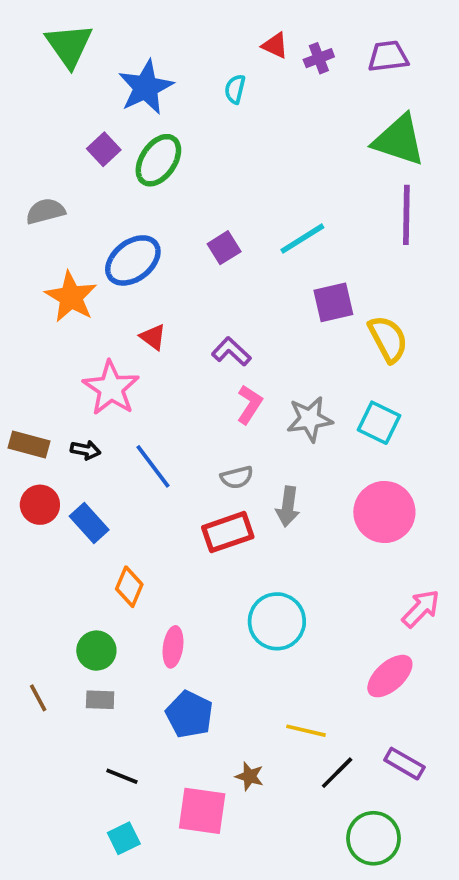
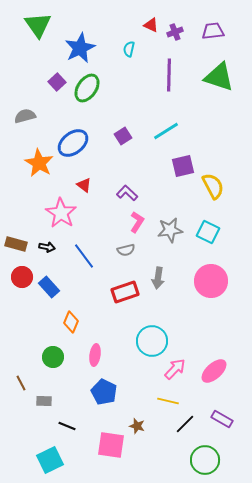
purple line: (406, 215) -> (169, 75), moved
gray semicircle: (237, 477) -> (126, 250), moved
pink arrow: (421, 609) -> (175, 369), moved
gray rectangle: (100, 700) -> (44, 401), moved
cyan square: (124, 838) -> (50, 460), moved, size x1.5

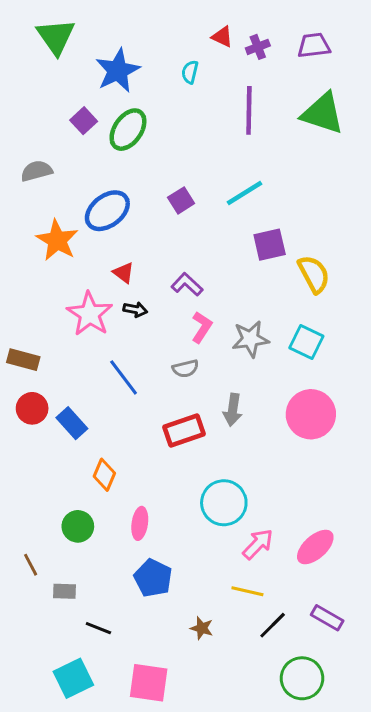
black arrow: (47, 247) -> (135, 310), moved
pink square: (111, 445) -> (149, 683), moved

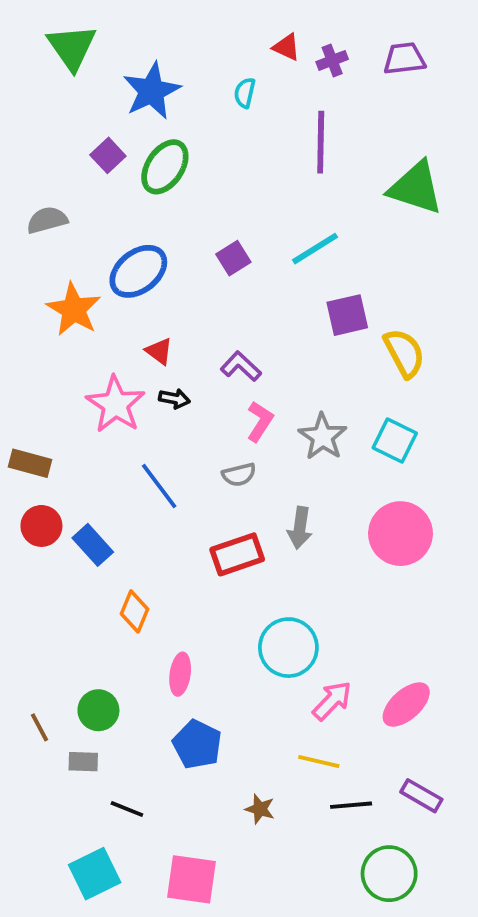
green triangle: (323, 113) -> (416, 188), moved
gray star: (250, 339) -> (323, 437), turned -30
green circle: (78, 526) -> (98, 710), moved
black line: (273, 625) -> (351, 805), turned 40

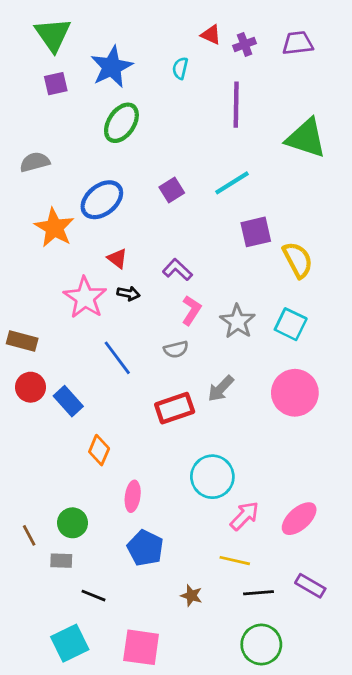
purple square: (108, 155) -> (56, 84), moved, turned 30
gray arrow: (300, 528) -> (221, 389), turned 36
green circle: (389, 874) -> (261, 645), moved

